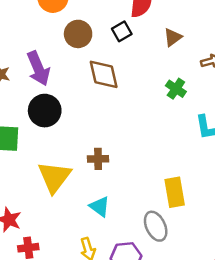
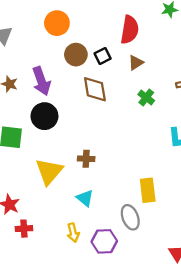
black square: (122, 31) -> (103, 56), moved
brown triangle: (173, 37) -> (136, 63), moved
green cross: (176, 89) -> (146, 97), moved

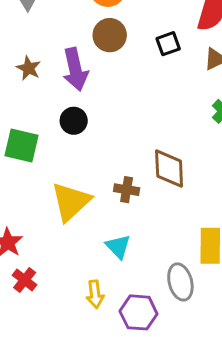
brown circle: (76, 55) -> (110, 35), moved
brown diamond: (95, 89) -> (169, 169), moved
black circle: (44, 116) -> (74, 121), size x0.7
red cross: (24, 229) -> (25, 280), turned 35

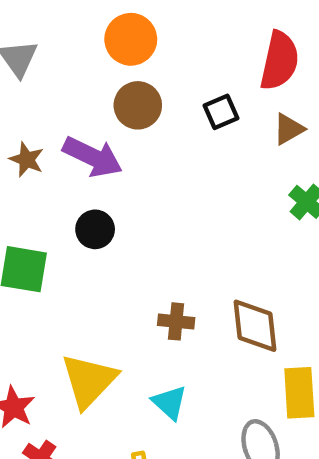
purple arrow: (75, 69) -> (93, 157), turned -48
brown diamond: (169, 169) -> (255, 326), moved
yellow triangle: (71, 202) -> (89, 381), moved

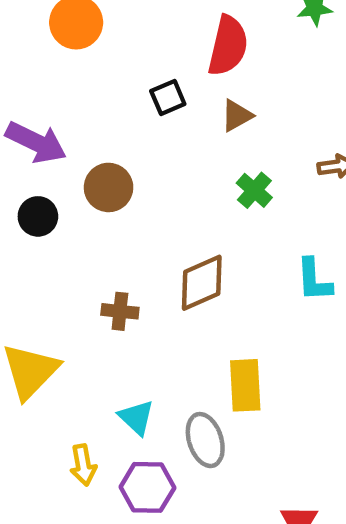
brown circle: (138, 105) -> (109, 187), moved
brown diamond: (255, 326) -> (202, 283), moved, turned 72
cyan triangle: (170, 403) -> (136, 417), moved

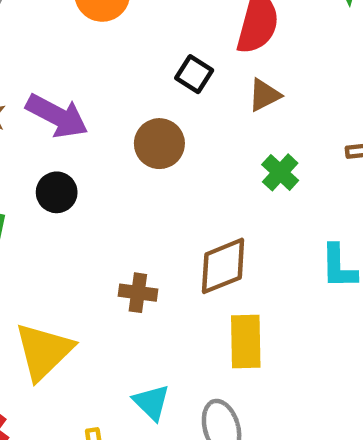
black square: (168, 97) -> (194, 74), turned -36
brown circle: (109, 187) -> (159, 144), moved
yellow rectangle: (245, 385) -> (246, 341), moved

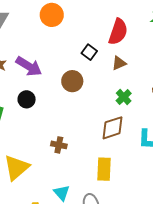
brown diamond: (223, 266) -> (113, 128), moved

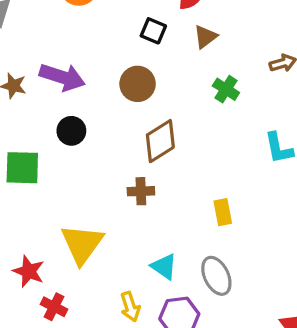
brown diamond: (113, 128) -> (160, 141), moved
yellow rectangle: (104, 169) -> (223, 212), size x0.7

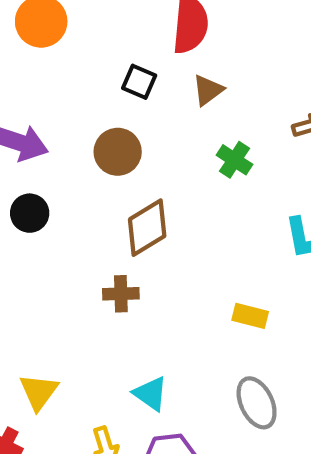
yellow rectangle: (223, 212) -> (250, 316), moved, turned -65
yellow triangle: (82, 244) -> (39, 392), moved, size x0.7
gray ellipse: (216, 276) -> (257, 403), moved

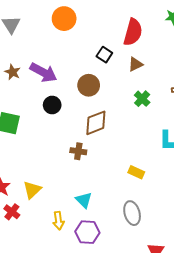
black circle: (30, 213) -> (52, 105), moved

